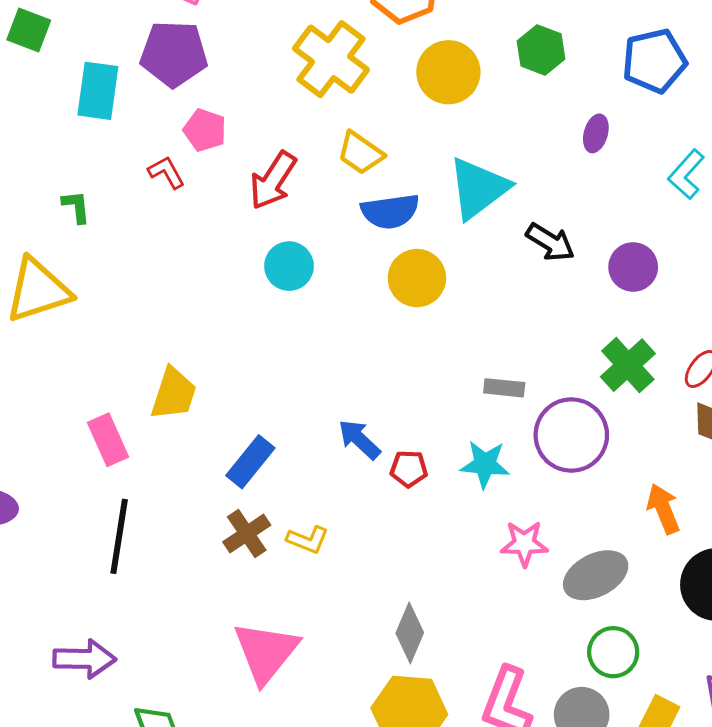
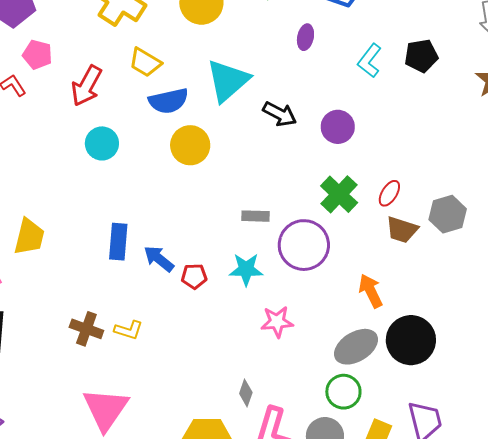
blue rectangle: (250, 462) -> (118, 242), moved, turned -30
brown cross: (247, 534) -> (86, 329), turned -32
gray ellipse: (596, 575) -> (356, 347), moved
gray diamond: (410, 633) -> (246, 393), moved, size x0.7

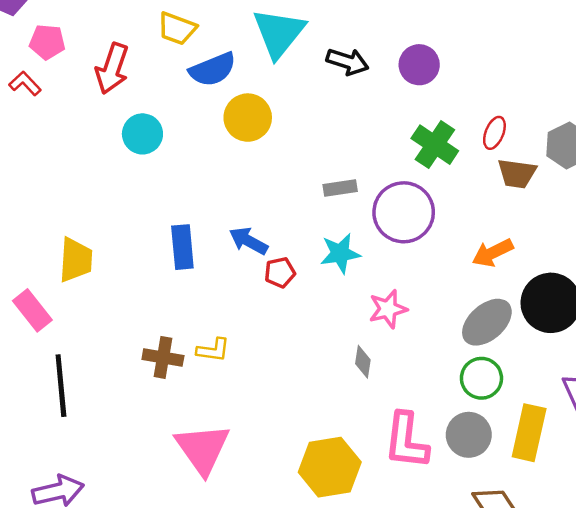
blue arrow: (159, 259) -> (249, 241), moved
orange arrow: (371, 291) -> (493, 253), turned -80
gray diamond: (246, 393) -> (363, 362), moved

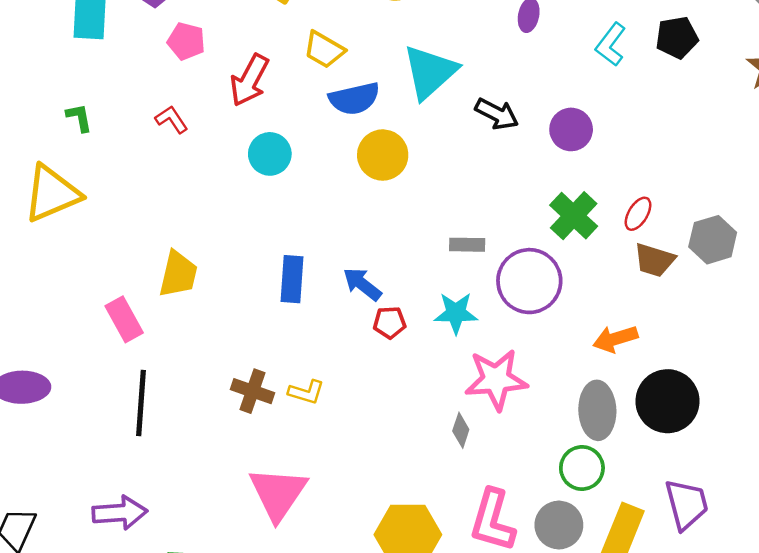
red L-shape: (25, 83) -> (171, 119), moved
pink star: (388, 309) -> (496, 379), size x1.5
gray ellipse: (487, 322) -> (597, 410), turned -60

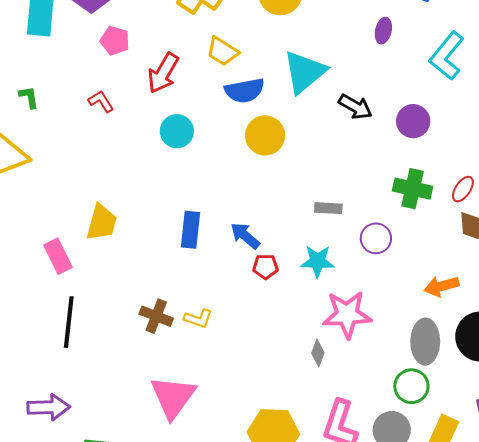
cyan L-shape: (611, 44) -> (447, 56), size x1.4
green cross: (574, 216) -> (413, 189), turned -33
purple circle: (529, 281) -> (376, 238), size x0.6

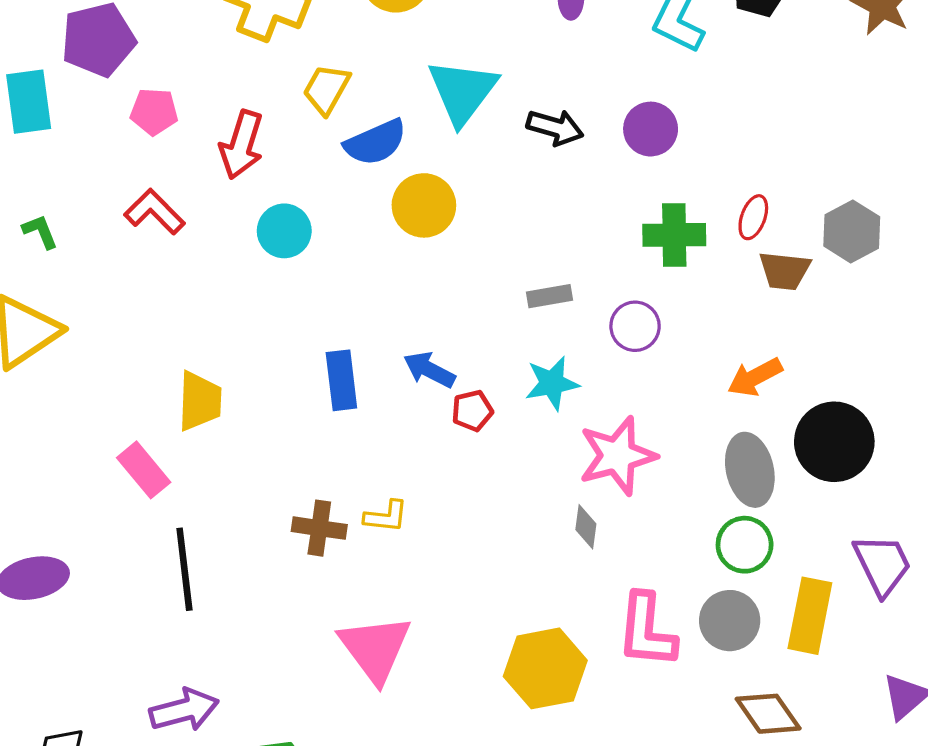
yellow trapezoid: (222, 51) -> (326, 89), turned 100
red L-shape: (101, 101) -> (155, 212), size x1.4

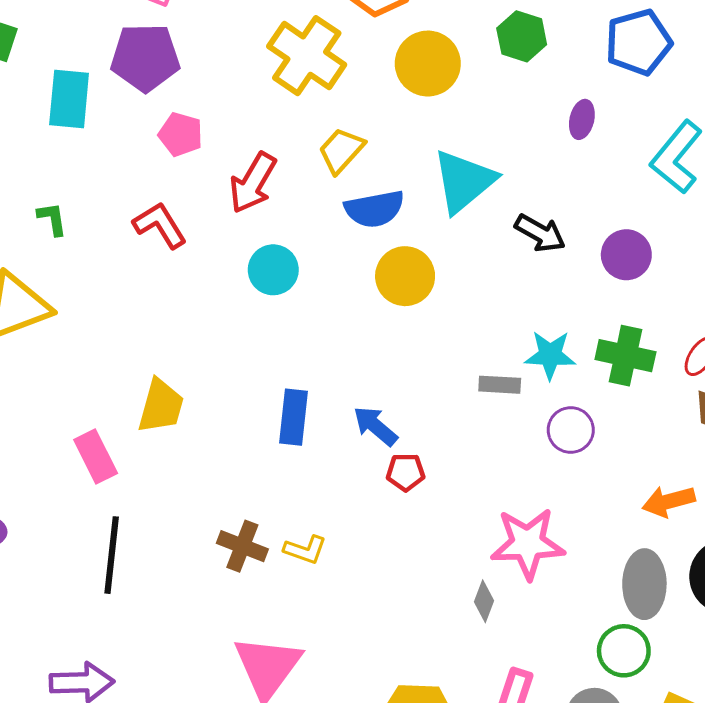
cyan star: (552, 383) -> (550, 355), moved

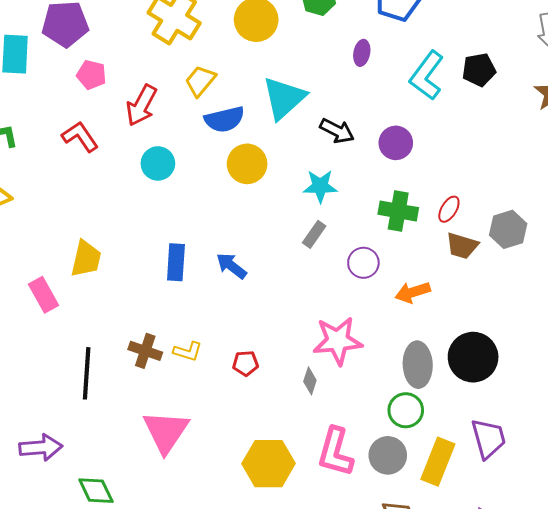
cyan star: (550, 355) -> (320, 186), moved
gray rectangle: (500, 385) -> (314, 234), turned -56
red pentagon: (406, 472) -> (246, 363), moved
orange arrow: (669, 501) -> (413, 292), moved
black line: (112, 555) -> (87, 373), moved

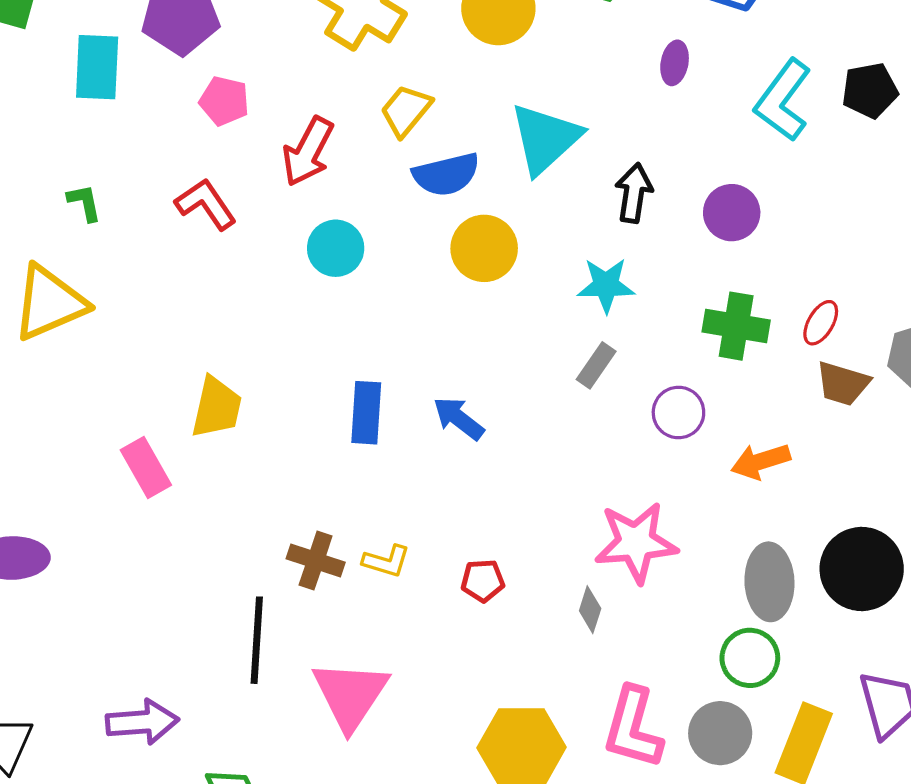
black arrow: (337, 131) -> (634, 193), turned -108
black line: (87, 373) -> (257, 640), moved

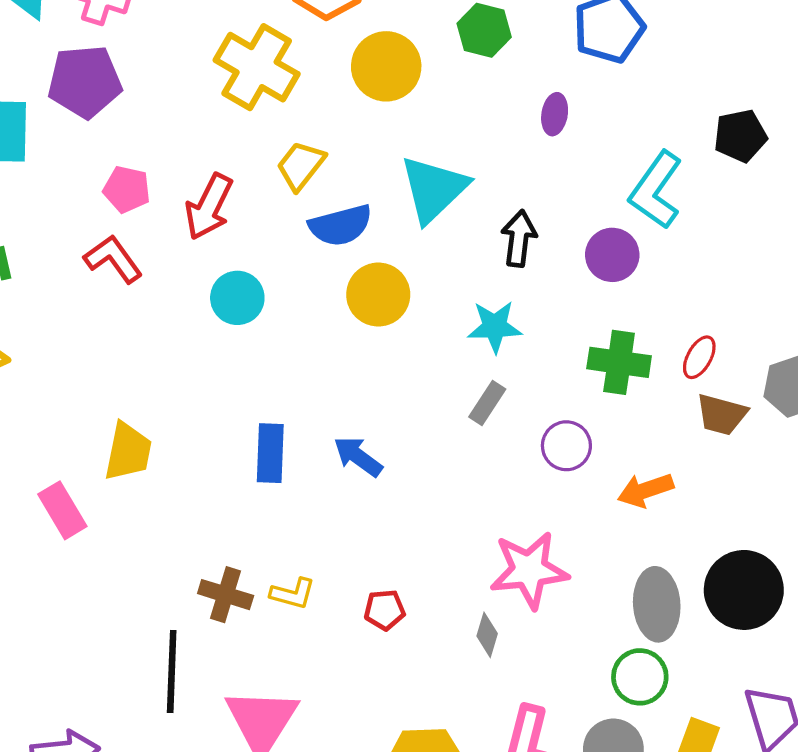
cyan L-shape: (783, 100) -> (656, 190), moved
pink pentagon: (224, 101) -> (127, 189), moved

